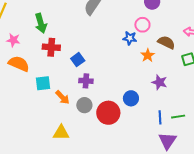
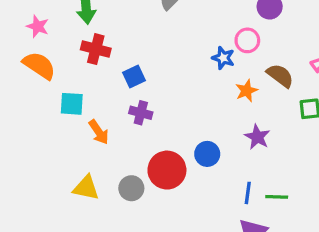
gray circle: (84, 105) -> (131, 188), moved

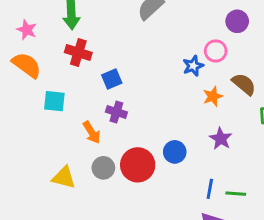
blue star: (223, 58) -> (193, 66), turned 30
orange arrow: (99, 132) -> (92, 132), moved
gray circle: (131, 188) -> (103, 168), moved

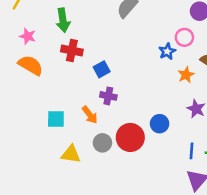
cyan square: (54, 101) -> (56, 119), moved

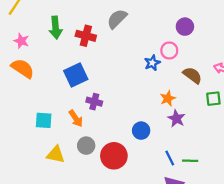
red cross: (72, 50) -> (86, 36), moved
blue square: (102, 69) -> (76, 75), moved, size x1.5
orange star: (186, 75) -> (168, 98), moved
red circle: (130, 137) -> (114, 156), moved
blue line: (192, 151) -> (170, 158), turned -35

